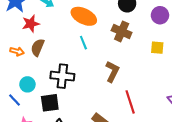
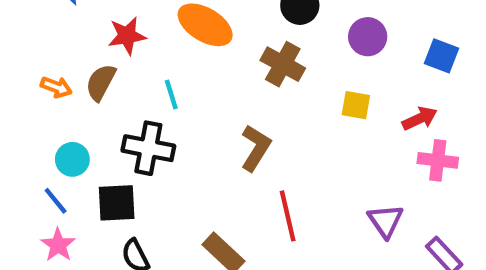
red star: (31, 24) -> (127, 36), moved
cyan line: (83, 43) -> (171, 94), moved
blue line: (14, 100) -> (56, 201), moved

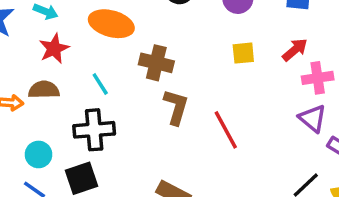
brown cross: (283, 64) -> (156, 63), moved
brown semicircle: (101, 82) -> (44, 90), turned 76
red line: (288, 216) -> (226, 130), moved
purple triangle: (386, 221) -> (313, 118), moved

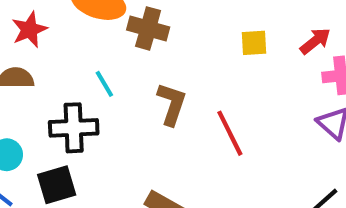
brown cross: (156, 63) -> (148, 28), moved
cyan line: (100, 84) -> (104, 84), moved

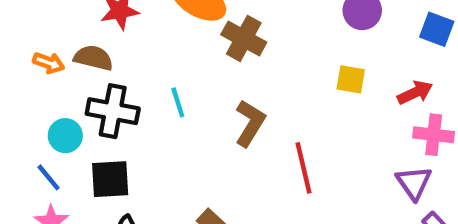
cyan line: (104, 84) -> (178, 102), moved
black cross: (74, 128) -> (113, 111), moved

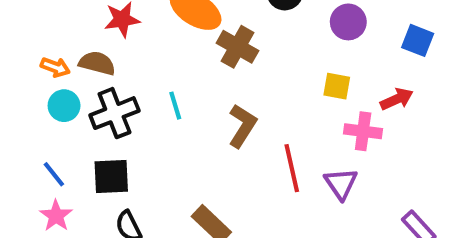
black cross: (113, 111) -> (114, 113), turned -33
pink cross: (434, 135) -> (363, 131), moved
cyan circle: (65, 136) -> (64, 106), moved
purple triangle: (414, 183) -> (341, 184), moved

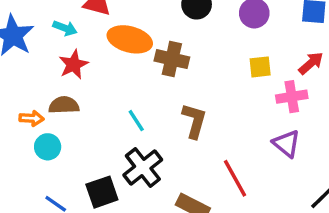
black cross: (114, 113) -> (143, 167), moved
red line: (292, 168) -> (235, 178), moved

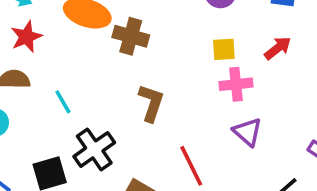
pink cross: (292, 97) -> (236, 84), moved
cyan line: (136, 121) -> (63, 102), moved

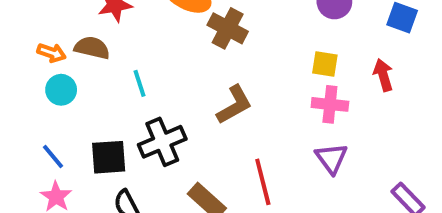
red arrow: (278, 48) -> (383, 75), turned -80
brown L-shape: (151, 103) -> (234, 105), turned 30

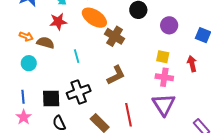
orange arrow: (52, 53) -> (26, 36), moved
cyan line: (139, 83) -> (77, 56), moved
blue line: (53, 156) -> (23, 97), turned 32
purple triangle: (331, 158) -> (164, 105), size x1.4

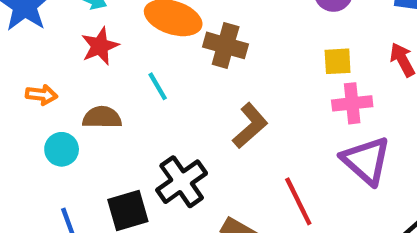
brown semicircle: (45, 43) -> (102, 117), moved
cyan line: (77, 56) -> (158, 86), moved

